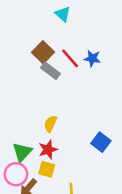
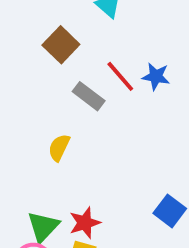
brown square: (43, 52) -> (61, 45), moved
yellow semicircle: (50, 124) -> (59, 148), moved

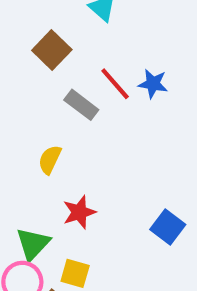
red star: (85, 223) -> (79, 212), moved

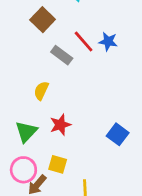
green triangle: (33, 244) -> (26, 132), moved

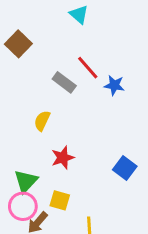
brown square: (43, 20) -> (18, 44), moved
blue star: (108, 41) -> (114, 85), moved
green triangle: (26, 132) -> (26, 181), moved

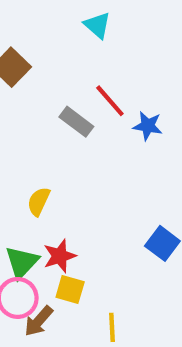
yellow semicircle: (42, 121) -> (39, 201), moved
red star: (63, 158) -> (60, 256), moved

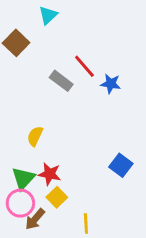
cyan triangle: (97, 25) -> (48, 15), moved, turned 36
red star: (60, 256) -> (50, 174), turned 30
yellow square: (70, 290) -> (57, 197), turned 30

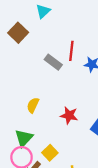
red line: (84, 66) -> (71, 51), turned 48
red star: (50, 174) -> (69, 115), moved

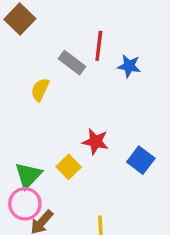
yellow semicircle: (33, 105) -> (40, 90), moved
yellow square: (50, 153) -> (69, 167), moved

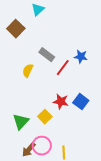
red line: (99, 46) -> (63, 68), moved, turned 30
blue square: (141, 160) -> (81, 102), moved
pink circle: (25, 204) -> (42, 146), moved

